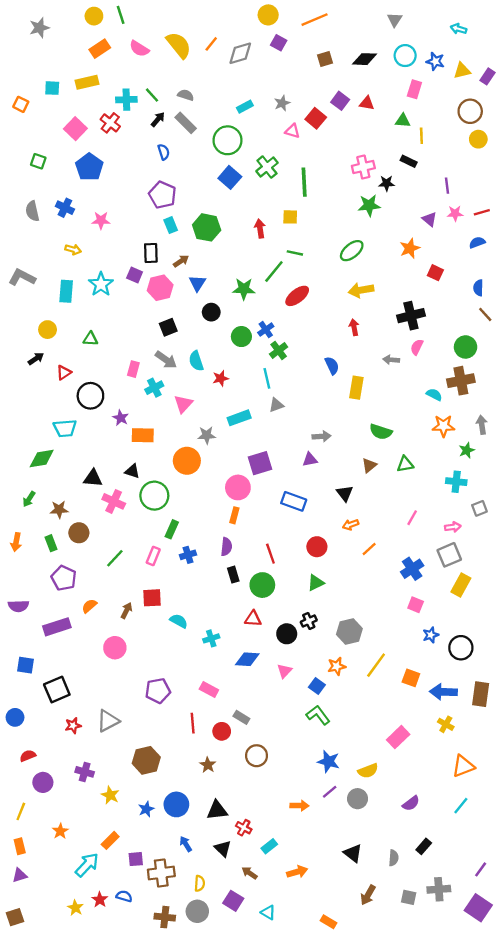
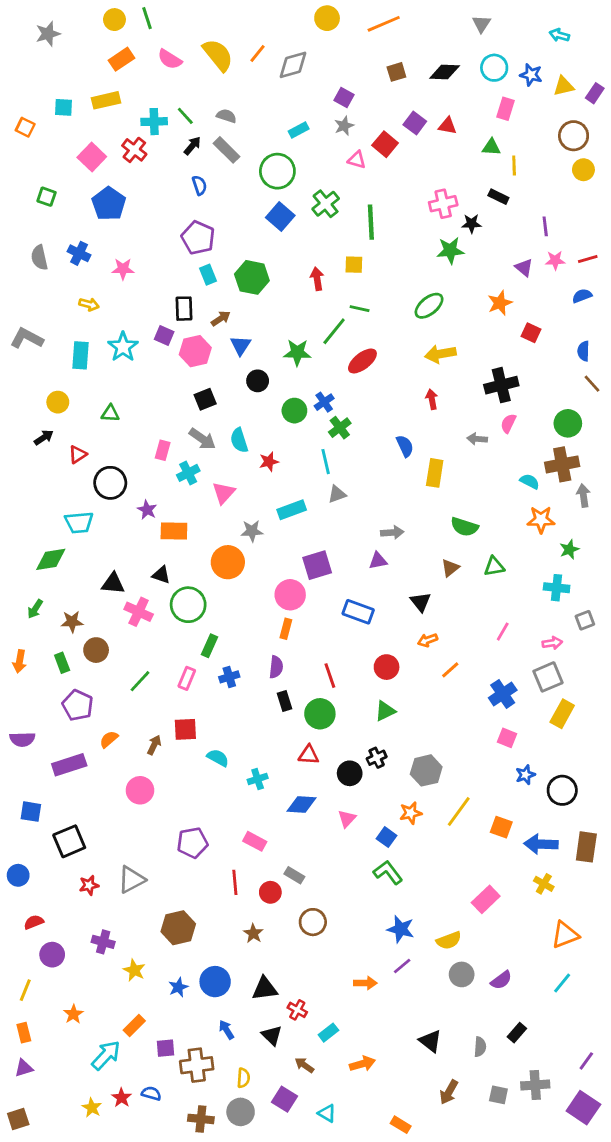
purple square: (279, 43) -> (344, 97), moved
gray arrow: (482, 425) -> (583, 496), moved
gray circle: (358, 799) -> (462, 974), moved

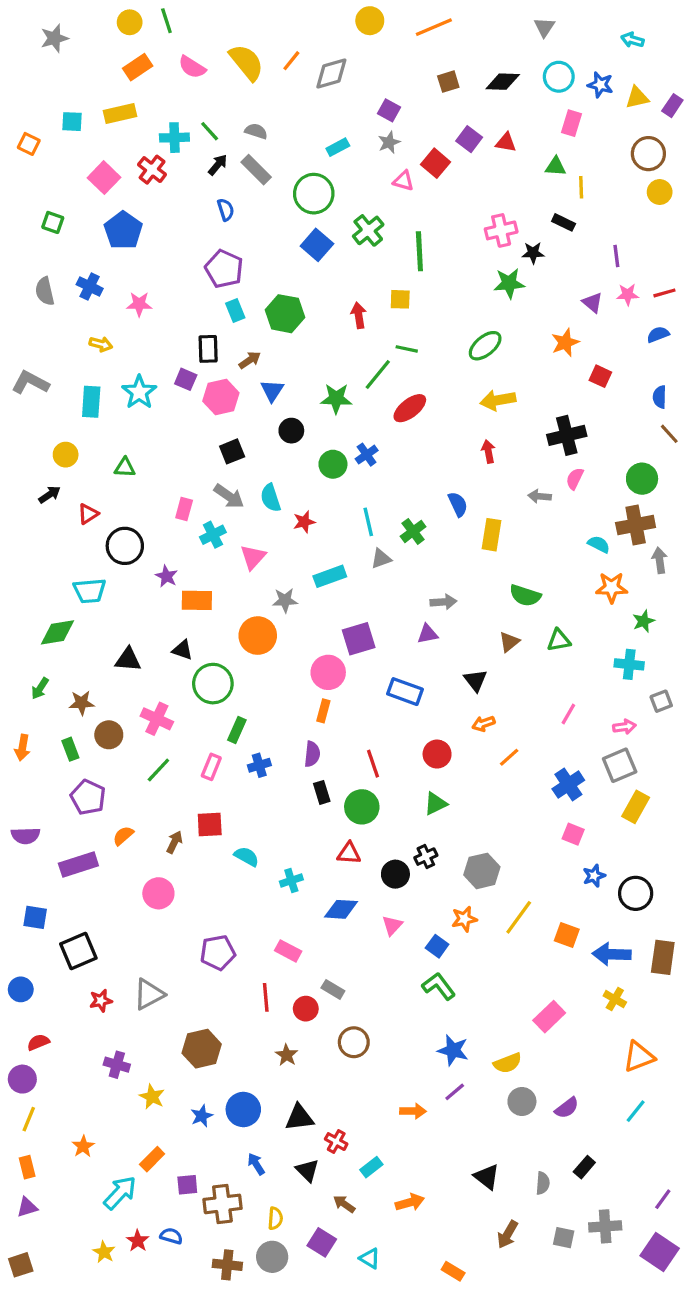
green cross: (340, 428) -> (413, 531), moved
pink cross: (139, 612) -> (157, 719), moved
purple circle: (52, 955) -> (22, 1079), moved

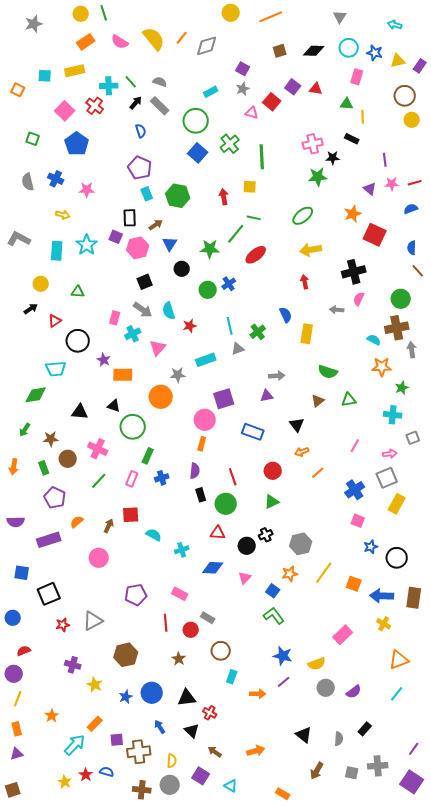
red square: (600, 376) -> (375, 235), size x1.6
cyan rectangle: (371, 1167) -> (232, 677), moved, turned -32

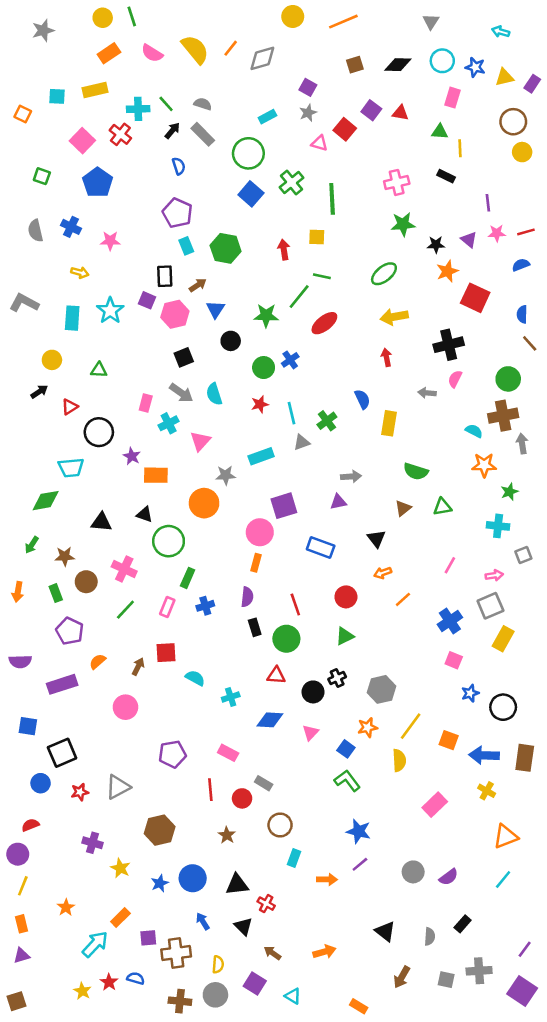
black star: (333, 158) -> (436, 245), moved
red star: (190, 326) -> (260, 404), moved
blue circle: (13, 618) -> (41, 783), moved
yellow semicircle: (317, 664) -> (399, 760), moved, turned -72

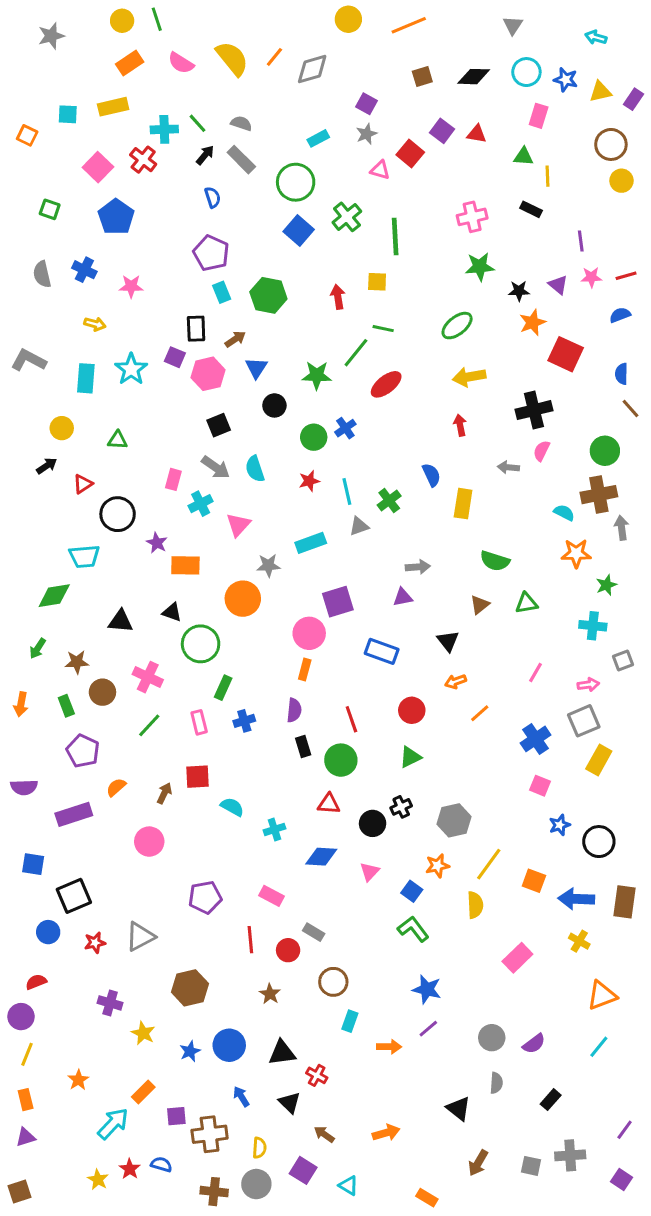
pink rectangle: (167, 607) -> (199, 722), turned -36
gray semicircle: (430, 937) -> (496, 1083), moved
purple square: (522, 991) -> (621, 1180), size x0.6

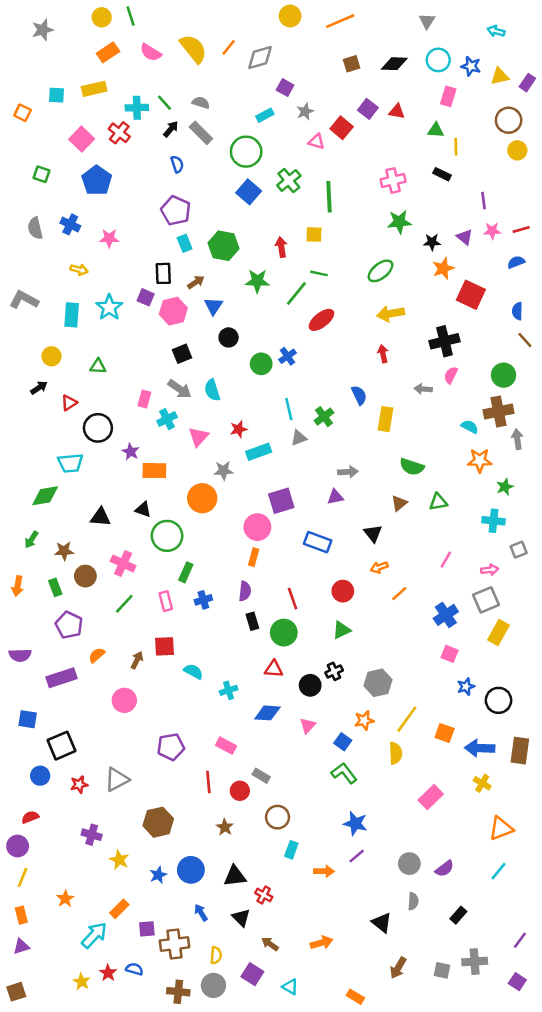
purple square: (367, 104) -> (285, 88), moved
green star: (317, 375) -> (257, 281), moved
red star: (309, 481) -> (239, 429), moved

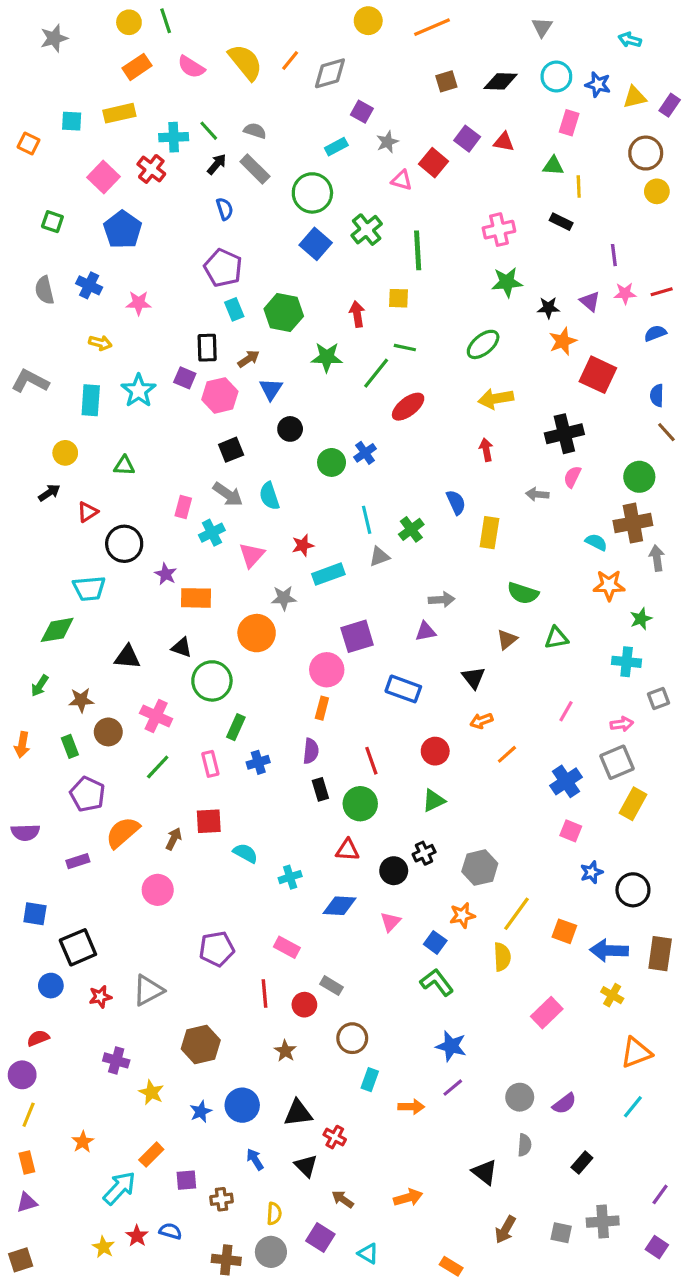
orange semicircle: (97, 655) -> (123, 832), size x1.6
purple rectangle: (62, 678) -> (78, 861), size x0.6
brown cross: (175, 944) -> (221, 1199), size x0.6

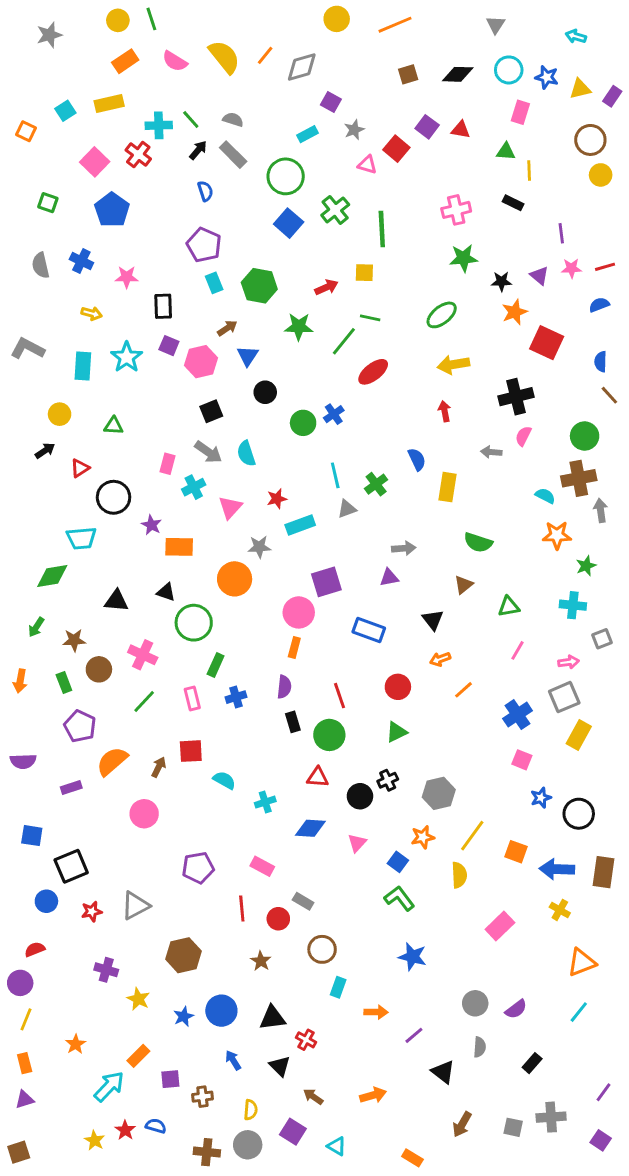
cyan square: (72, 121) -> (65, 111), turned -36
red arrow: (357, 314) -> (326, 287), turned 75
black rectangle: (207, 348) -> (163, 306), moved
green triangle: (556, 638) -> (509, 607), moved
purple line: (453, 1088) -> (414, 1035), moved

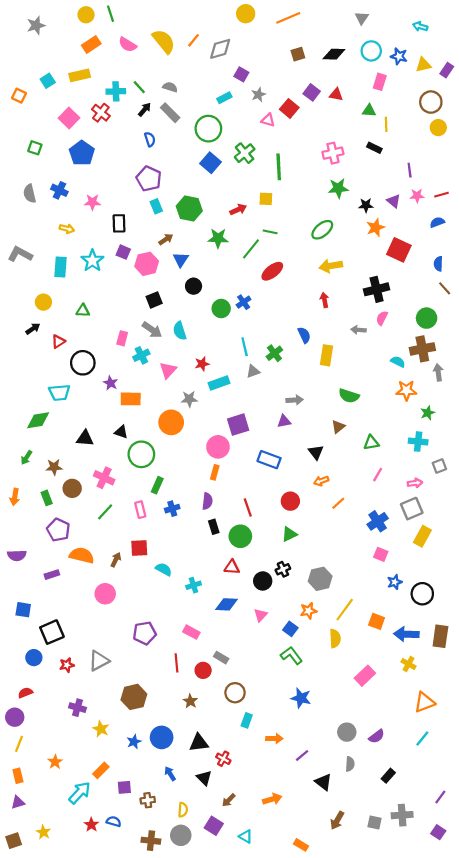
orange semicircle: (112, 761) -> (82, 555), turned 55
brown arrow: (313, 1097) -> (229, 800), turned -80
yellow star: (95, 1140) -> (43, 832), moved

